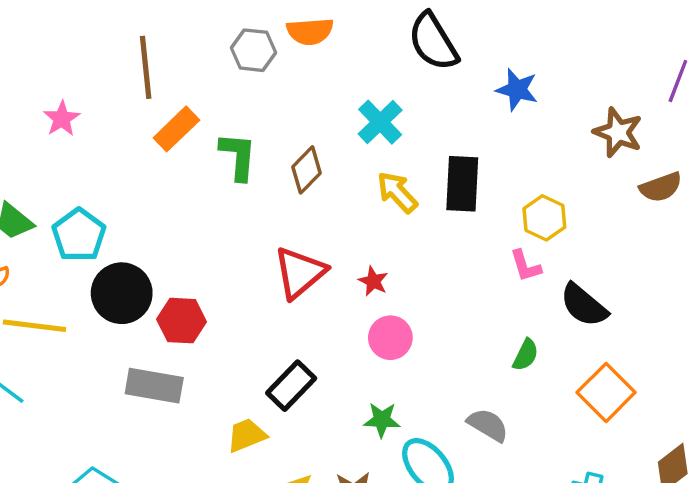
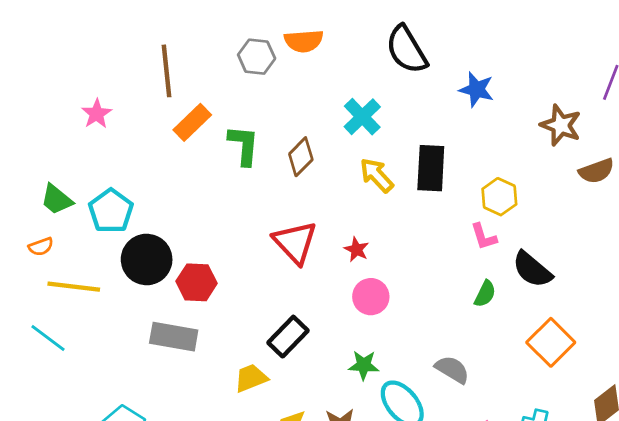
red triangle: (300, 273) -> (295, 242), turned -33
green semicircle: (526, 355) -> (485, 294), moved

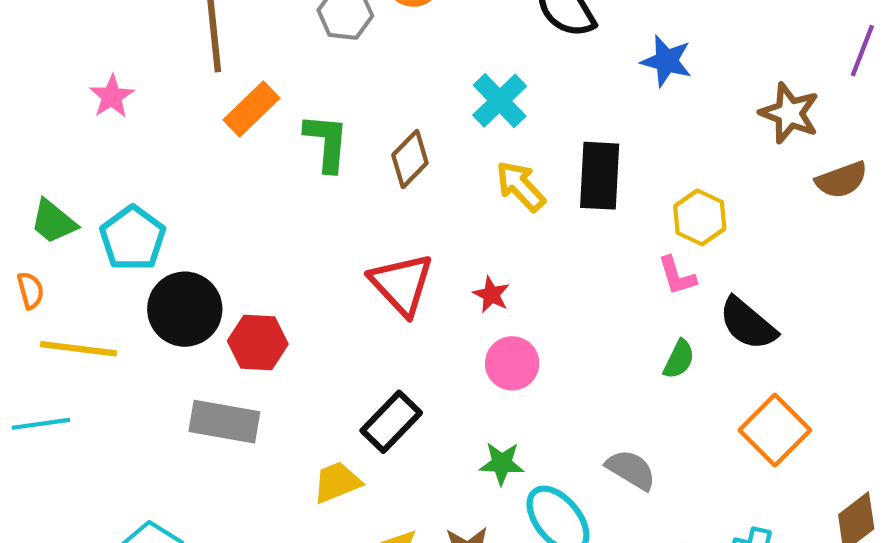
orange semicircle: (41, 247) -> (30, 290), turned -85
cyan line: (48, 338) -> (41, 424), turned -45

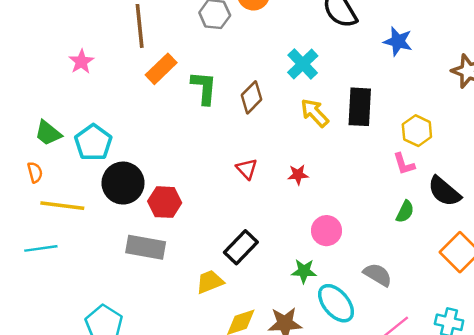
red triangle: (402, 284) -> (247, 169), size x0.6
red star: (491, 295) -> (298, 175), turned -30
pink circle: (512, 363) -> (326, 231), moved

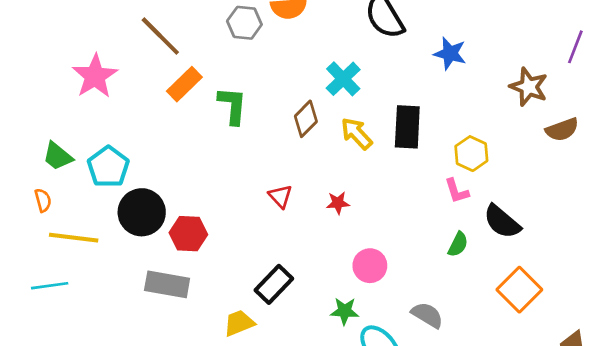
brown line: (140, 26) -> (160, 36), turned -39
pink star: (81, 62) -> (95, 76), size x1.6
brown diamond: (252, 97) -> (306, 119), moved

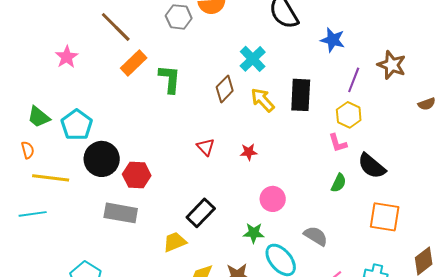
purple line: (575, 47) -> (354, 80), moved
pink star: (95, 76) -> (67, 57), size x0.7
brown semicircle: (562, 130) -> (427, 104), moved, size x0.7
orange square: (519, 290) -> (385, 217), turned -36

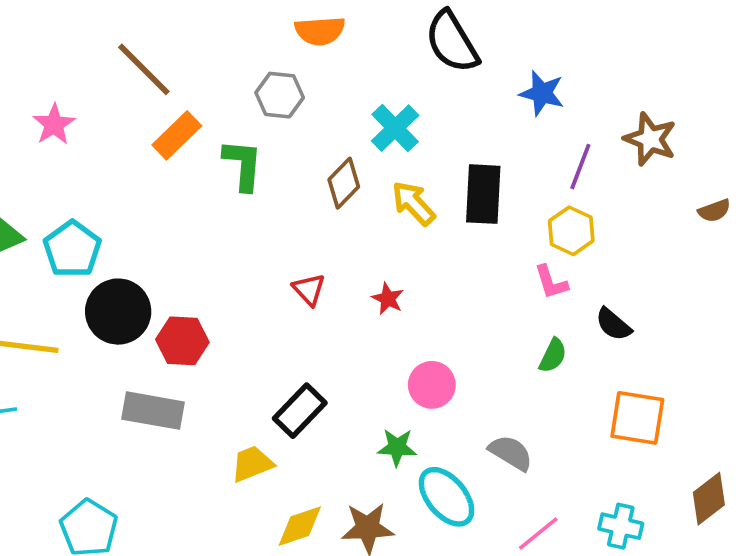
gray hexagon: (179, 17) -> (280, 95), moved
red star: (249, 152) -> (388, 299), turned 30
black semicircle: (372, 166) -> (613, 324), size x0.7

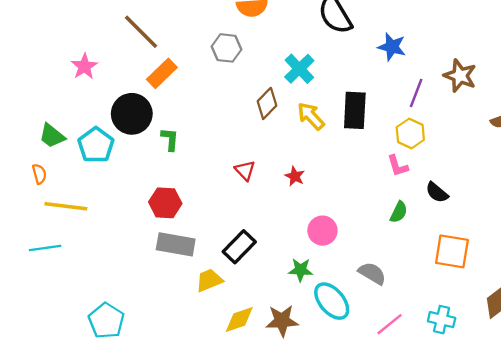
green L-shape: (243, 165) -> (170, 139), moved, size x0.7
black circle: (118, 312) -> (132, 114), moved
gray rectangle: (153, 411) -> (176, 244), moved

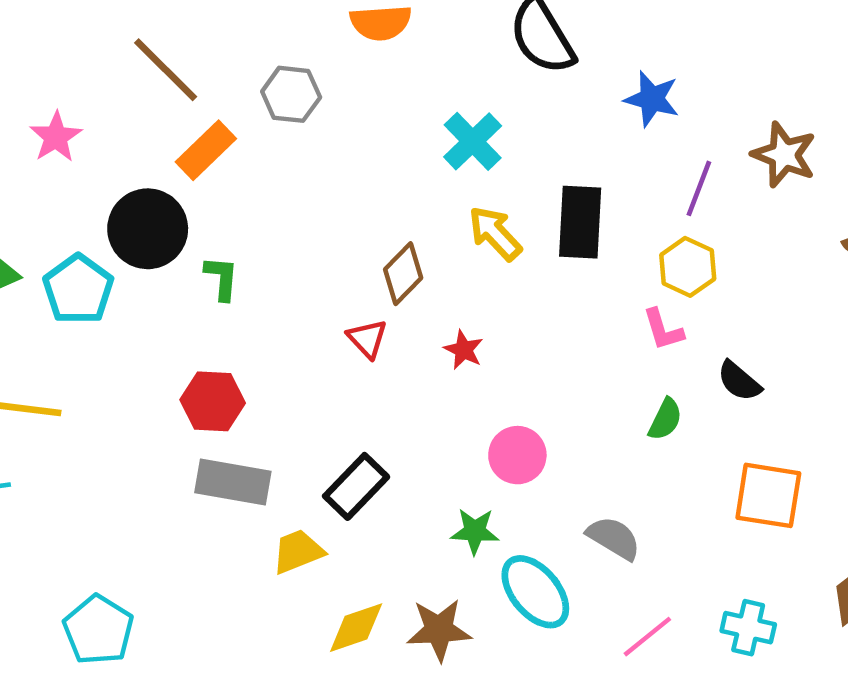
gray hexagon: (227, 48) -> (291, 94), moved
brown diamond: (267, 103) -> (403, 274), moved

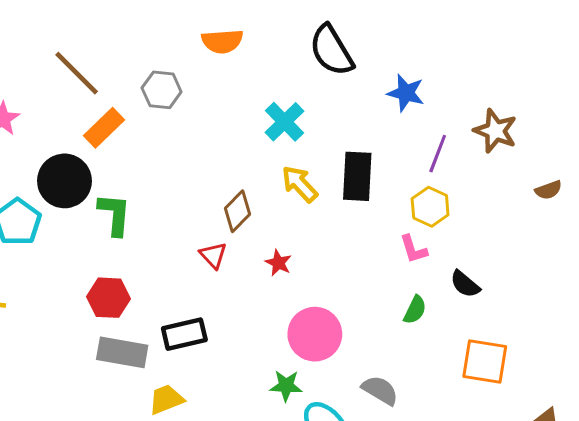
green L-shape: (222, 278) -> (115, 214), size x1.4
pink circle: (517, 455) -> (315, 334), size x1.4
black rectangle: (356, 486) -> (184, 334), moved, turned 33

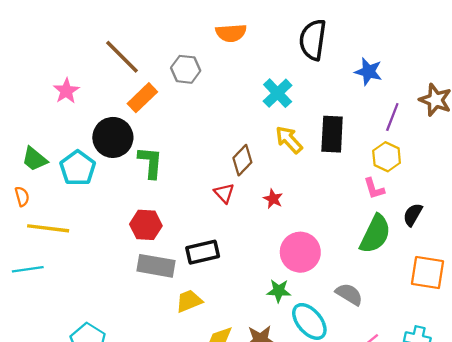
black semicircle: (332, 50) -> (313, 40), turned 39
black semicircle: (465, 284) -> (413, 215), turned 80
green semicircle: (415, 310) -> (375, 234), size x1.8

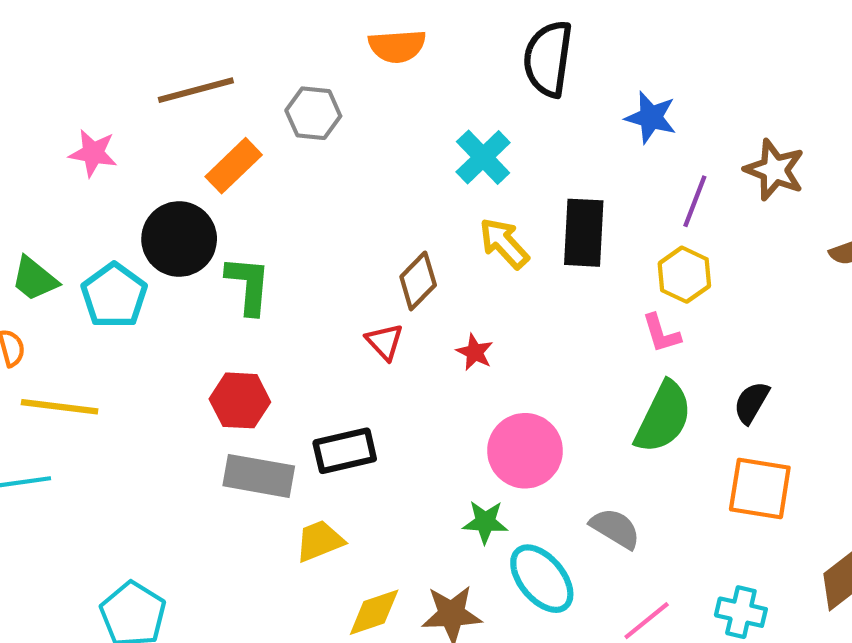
brown line: (122, 57) -> (196, 90), turned -60
pink star: (66, 91) -> (93, 153), turned -30
black semicircle: (413, 215) -> (751, 403), moved

